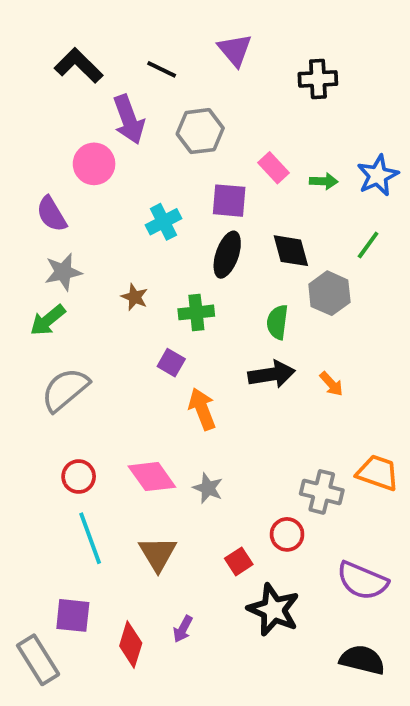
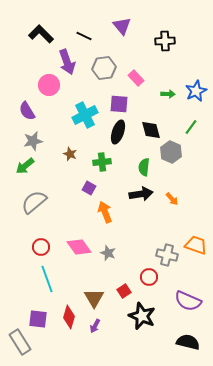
pink rectangle: (274, 168) -> (136, 78), moved
cyan cross: (164, 222) -> (85, 115), size x1.4
brown triangle: (158, 554) -> (94, 298), moved
red diamond: (131, 644) -> (69, 317), moved

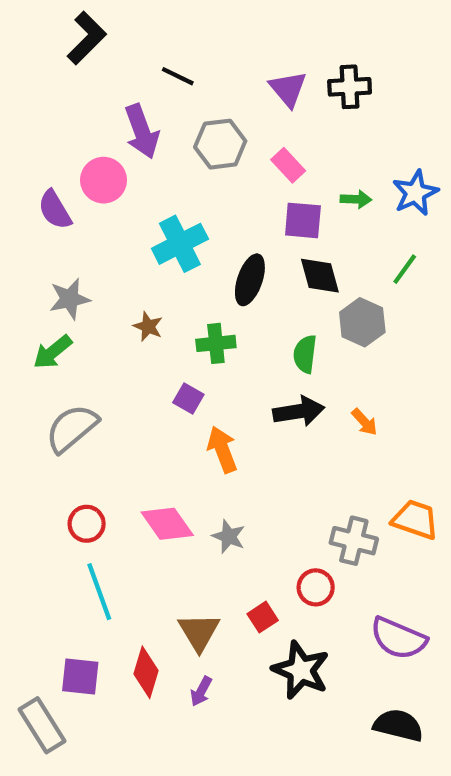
purple triangle: (122, 26) -> (288, 89), moved
black L-shape: (41, 34) -> (87, 38), moved, turned 90
purple square: (119, 104) -> (303, 220), moved
purple semicircle: (27, 111) -> (55, 210), moved

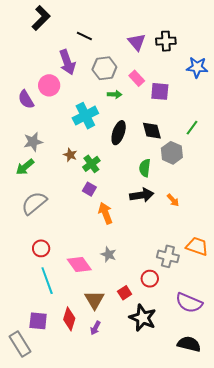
blue star: (415, 193) -> (197, 67), moved, turned 30
green arrow: (356, 199) -> (115, 94), moved
purple square: (303, 220) -> (160, 91), moved
green cross: (216, 343) -> (91, 164), moved, turned -30
pink diamond: (167, 524) -> (79, 265), moved

